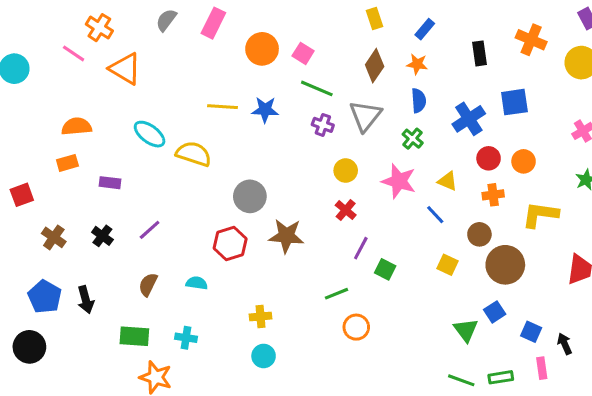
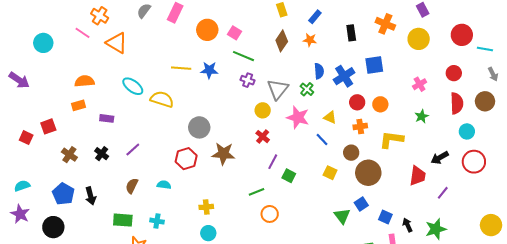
blue semicircle: (419, 101) -> (319, 71), moved
gray triangle: (365, 116) -> (278, 89), moved

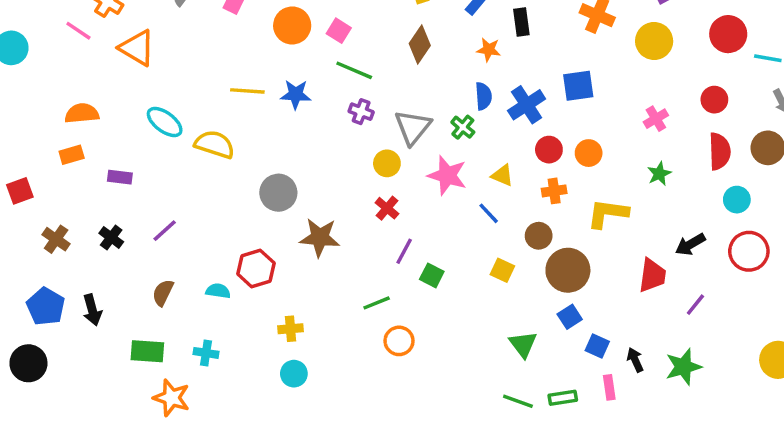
black rectangle: (351, 33) -> (521, 22), moved
orange star: (310, 40) -> (489, 50), moved
red hexagon: (186, 159) -> (256, 268), moved
blue square: (361, 204) -> (570, 317), moved

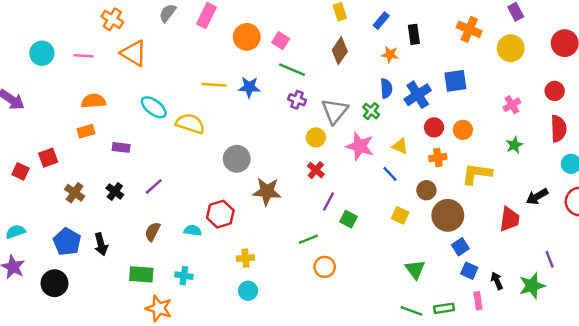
pink line: (78, 31) -> (83, 56), moved, turned -30
purple line: (695, 305) -> (550, 259), moved, turned -60
blue square: (570, 317) -> (460, 247), moved

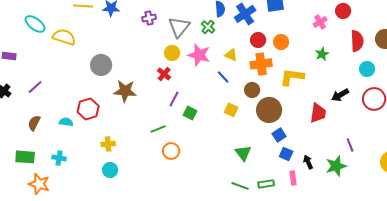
red circle: (555, 91) -> (343, 11), moved
purple cross: (297, 100) -> (149, 18), turned -32
yellow circle: (316, 137) -> (172, 53), moved
orange cross: (438, 158) -> (261, 64), size x1.5

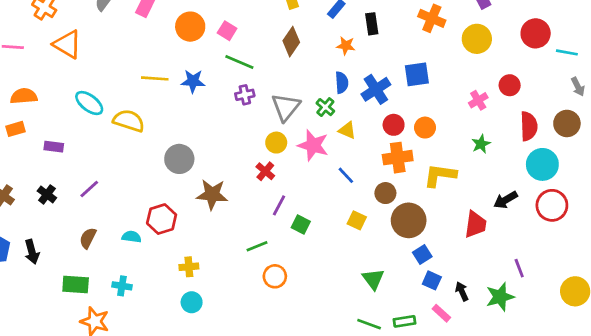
yellow triangle: (231, 55) -> (347, 130), moved
cyan circle: (367, 69) -> (542, 164), size x1.5
pink rectangle: (293, 178) -> (441, 313), turned -40

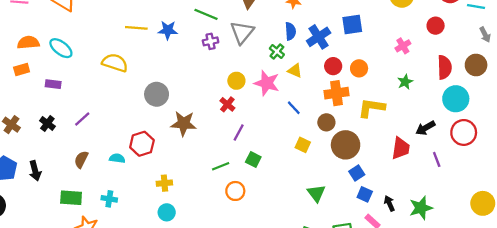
red circle: (510, 85) -> (436, 26), moved
cyan ellipse: (89, 103) -> (61, 48), moved
gray triangle: (286, 107) -> (242, 32), moved
green square: (301, 224) -> (253, 159), moved
purple line: (519, 268) -> (437, 159), moved

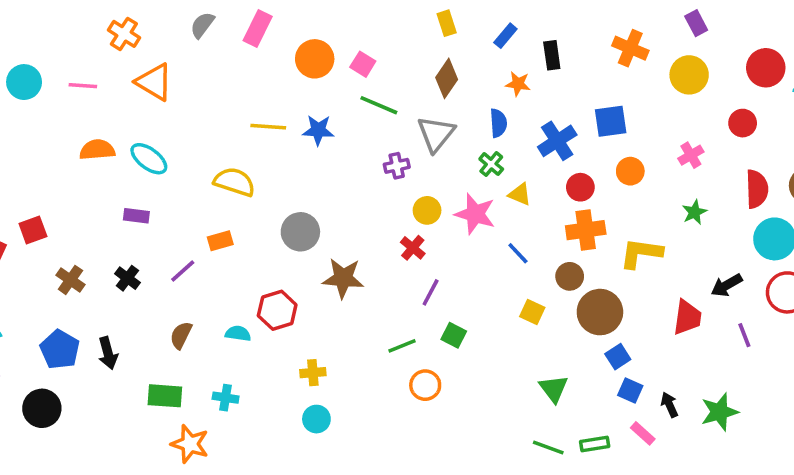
blue semicircle: (290, 31) -> (498, 123), moved
purple cross: (211, 41) -> (397, 166), moved
orange circle: (359, 68) -> (630, 171), moved
orange rectangle: (22, 69) -> (220, 241), moved

